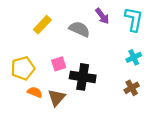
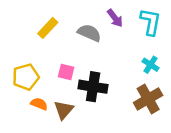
cyan cross: (134, 57) -> (151, 65), turned -32
pink square: (59, 64) -> (66, 72), turned 32
brown cross: (132, 88) -> (148, 99), size x1.6

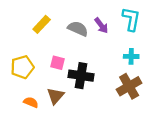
purple arrow: (115, 18) -> (101, 25), moved
cyan cross: (151, 65) -> (131, 56), turned -32
orange semicircle: (39, 104) -> (31, 102), moved

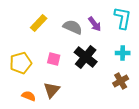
black cross: (81, 76) -> (86, 57), moved, turned 30
brown cross: (129, 86) -> (121, 81), size x0.7

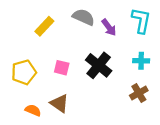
gray semicircle: (73, 27) -> (84, 17), moved
brown triangle: (52, 90) -> (59, 103), turned -36

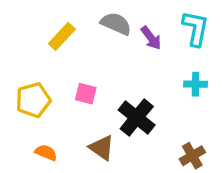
black cross: (99, 65) -> (137, 118), moved
brown cross: (139, 93) -> (192, 156), moved
brown triangle: (59, 103) -> (102, 148), moved

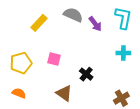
black cross: (137, 118) -> (86, 74), size x0.6
orange semicircle: (46, 153) -> (19, 93), moved

